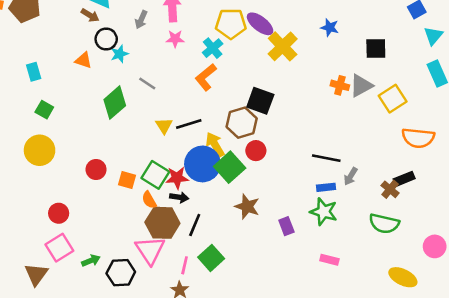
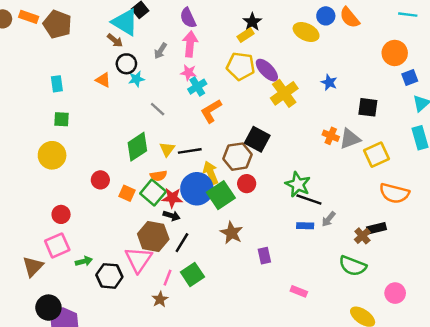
cyan cross: (213, 48) -> (197, 87), moved
green diamond: (115, 103) -> (137, 147), moved
green square: (44, 110) -> (62, 119), turned -35
orange semicircle: (149, 200) -> (158, 176), moved, turned -77
green star: (324, 212) -> (298, 184), moved

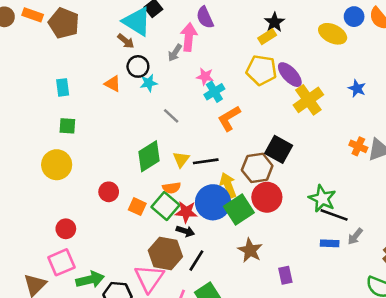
pink arrow: (190, 44) -> (189, 37), moved
red circle: (247, 184) -> (267, 197), size x1.5
green arrow: (84, 261) -> (90, 280), size x1.5

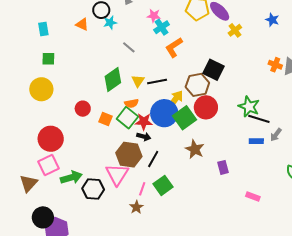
yellow cross: (308, 100) -> (235, 30), size x0.6
yellow arrow: (228, 185) -> (175, 99), turned 60
red circle: (66, 229) -> (51, 139), size x1.6

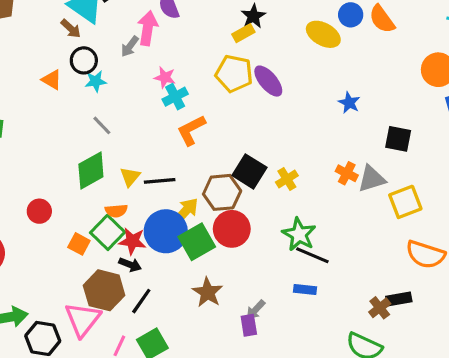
yellow cross: (235, 30) -> (287, 179), moved
gray line: (129, 47) -> (102, 125), moved
orange square: (105, 119) -> (79, 244), moved
gray arrow: (276, 135) -> (256, 310), moved

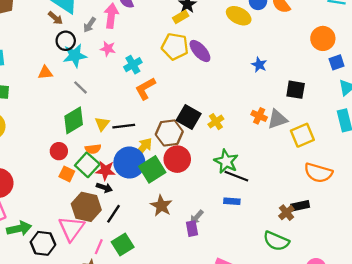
gray arrow: (130, 46) -> (90, 25), moved
pink star: (165, 77) -> (108, 49), moved
orange triangle: (52, 80) -> (45, 73), moved, turned -35
cyan star: (96, 81) -> (75, 56), size x1.5
red circle: (39, 211) -> (59, 151), moved

